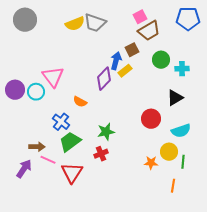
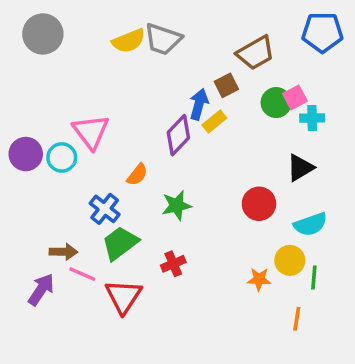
pink square: (140, 17) -> (295, 97), moved
orange semicircle: (80, 102) -> (137, 175), turned -80
green star: (106, 132) -> (177, 205), moved

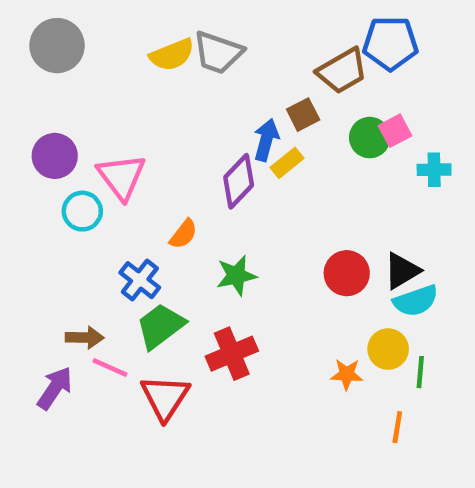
blue pentagon: (322, 32) -> (390, 43), moved
cyan cross: (312, 118) -> (434, 170), moved
purple circle: (26, 154) -> (55, 156), moved
black triangle: (300, 168) -> (402, 271), moved
red cross: (173, 264) -> (232, 354), size x1.5

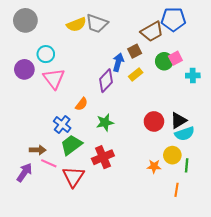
yellow rectangle: (287, 163) -> (136, 75), moved
cyan circle: (82, 211) -> (46, 54), moved

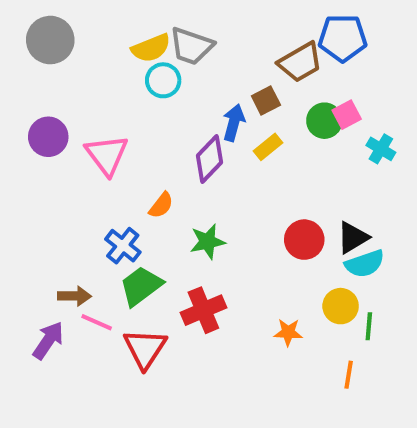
cyan circle: (46, 54) -> (163, 80), moved
cyan cross: (193, 76) -> (381, 149), turned 32
orange star: (154, 166) -> (288, 332), moved

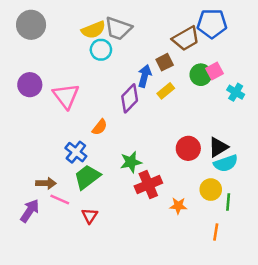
green star: (207, 242) -> (131, 162), moved
red cross: (203, 310) -> (148, 185), moved
red triangle: (145, 348) -> (90, 216), size x0.6

